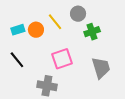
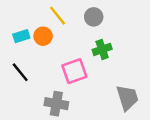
yellow line: (55, 22) -> (58, 16), moved
green cross: (92, 32) -> (102, 49), moved
gray trapezoid: (101, 68) -> (127, 98), moved

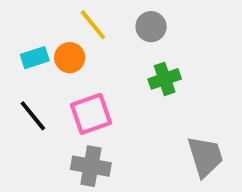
pink square: (74, 71) -> (91, 114), moved

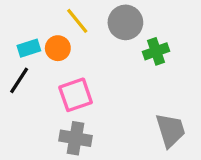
gray circle: (151, 27) -> (125, 22), size x1.4
green cross: (165, 79) -> (156, 51), moved
black line: (33, 116) -> (19, 80), moved, turned 72

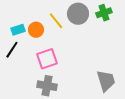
yellow line: (77, 21) -> (56, 21), moved
green cross: (156, 51) -> (104, 13), moved

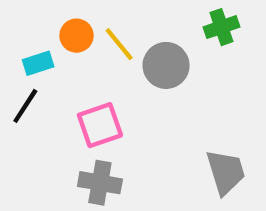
gray circle: (78, 14) -> (166, 65), moved
orange circle: (36, 30) -> (76, 36), moved

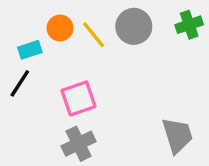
green cross: (221, 27) -> (189, 25), moved
gray circle: (166, 65) -> (134, 26), moved
gray cross: (100, 183) -> (79, 144), turned -36

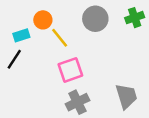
yellow line: (94, 35) -> (60, 38), moved
pink square: (79, 98) -> (70, 70), moved
gray cross: (79, 144) -> (77, 102), moved

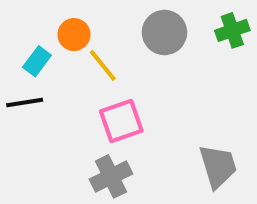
cyan rectangle: (21, 35) -> (37, 61), turned -35
black line: (14, 59) -> (25, 102), turned 48
gray cross: (77, 102) -> (111, 176), moved

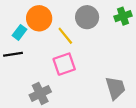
orange circle: (74, 35) -> (39, 18), size x1.5
yellow line: (103, 65) -> (65, 36), moved
gray cross: (111, 176) -> (40, 93), moved

